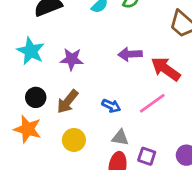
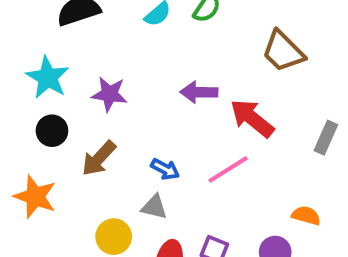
black circle: (36, 97) -> (52, 131), moved
gray triangle: (120, 138) -> (154, 207), moved
yellow circle: (74, 140) -> (114, 237), moved

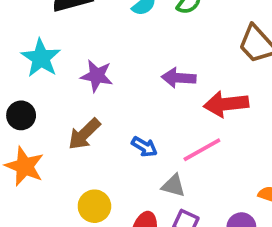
red arrow: (252, 118) -> (226, 104), turned -48
black circle: (52, 131) -> (21, 115), moved
gray triangle: (154, 207) -> (173, 186), moved

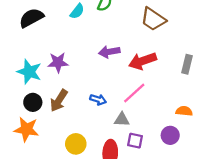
cyan star: (41, 58) -> (29, 72), moved
black circle: (21, 115) -> (33, 102), moved

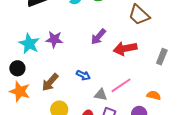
purple arrow: (109, 52) -> (98, 37), turned -48
pink line: (134, 93) -> (121, 85), moved
brown arrow: (59, 101) -> (50, 82), moved
black circle: (33, 102) -> (17, 68), moved

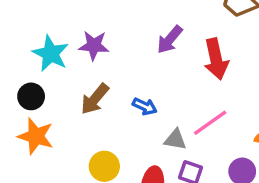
red arrow: (125, 48) -> (216, 59), turned -90
brown arrow: (50, 82) -> (95, 99), moved

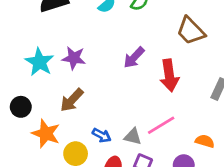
black circle: (31, 96) -> (21, 107), moved
blue arrow: (145, 106) -> (102, 135), moved
orange star: (36, 136) -> (46, 133), moved

